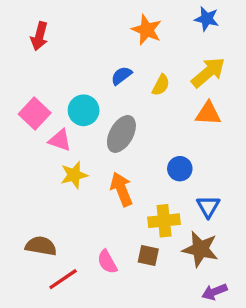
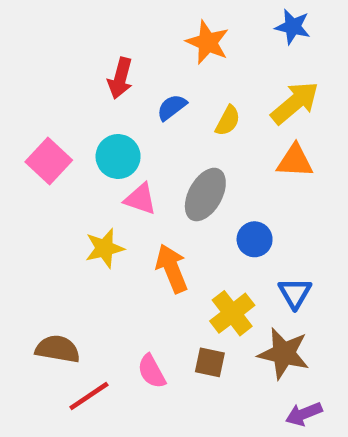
red arrow: (39, 36) -> (120, 78), moved
gray ellipse: (121, 134) -> (205, 195), moved
pink triangle: (60, 140) -> (140, 199), moved
yellow cross: (164, 221) -> (232, 313), turned -32

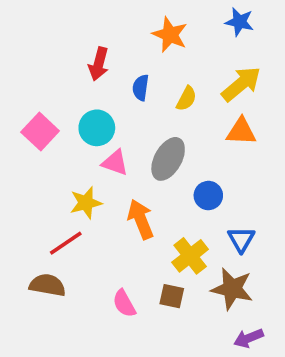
blue semicircle: (172, 107) -> (141, 88), turned -45
red line: (89, 396) -> (66, 243), moved

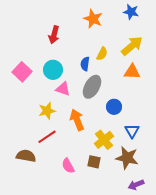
blue semicircle: (141, 88) -> (85, 64), moved
red line: (66, 243) -> (47, 137), moved

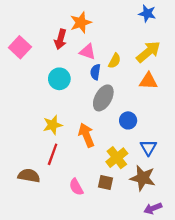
orange star: (93, 19) -> (81, 22), moved, turned 30
pink square: (22, 72) -> (20, 47), moved
pink triangle: (63, 89) -> (88, 52), moved
red line: (47, 137) -> (53, 154), turned -36

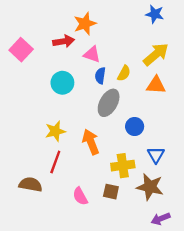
red arrow: (60, 39) -> (64, 41), turned -114
yellow semicircle: (115, 61) -> (124, 73), moved
yellow cross: (117, 158) -> (123, 166), turned 30

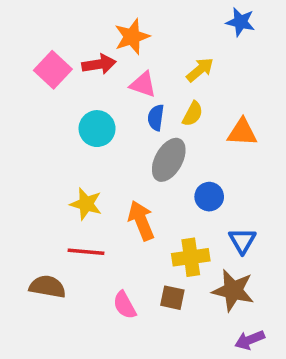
pink square: (21, 50) -> (53, 70), moved
yellow arrow: (156, 54) -> (200, 70), moved, size x0.7
yellow star: (55, 131) -> (86, 204), turned 30
red line: (55, 162) -> (86, 252), turned 75

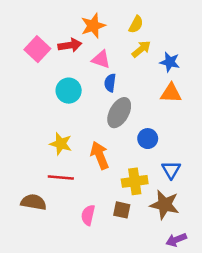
blue star: (240, 22) -> (170, 62), moved
yellow semicircle: (193, 114) -> (136, 24), moved
pink semicircle: (125, 305) -> (88, 215), turned 42

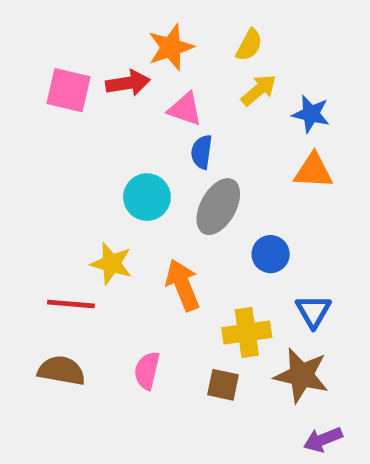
pink square: (37, 49) -> (69, 90), turned -30
cyan circle: (69, 91) -> (147, 197), moved
red line: (61, 177) -> (71, 304), moved
pink semicircle: (88, 215) -> (147, 371), moved

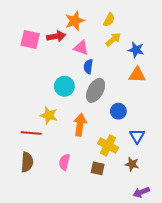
orange arrow: (183, 285) -> (80, 125), turned 30
yellow cross: (247, 333) -> (108, 145), turned 36
brown semicircle: (61, 371) -> (27, 162), turned 84
brown star: (301, 375) -> (132, 164), size x0.6

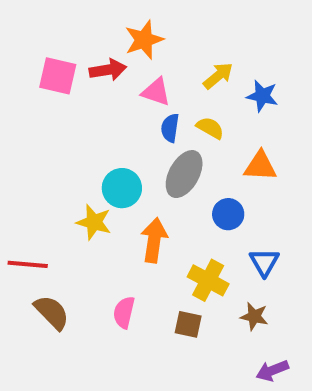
yellow semicircle: (109, 20) -> (210, 128), moved, turned -88
orange triangle: (137, 75) -> (260, 166), moved
cyan circle: (64, 86) -> (122, 188), moved
red line: (31, 133) -> (28, 264), moved
brown semicircle: (27, 162) -> (52, 312), turned -48

